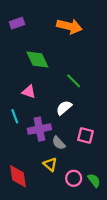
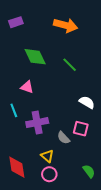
green line: (74, 81) -> (70, 65), moved
white semicircle: (64, 108) -> (87, 102), moved, turned 70
gray semicircle: (59, 143) -> (64, 138), moved
pink circle: (74, 178) -> (49, 174), moved

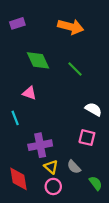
purple cross: (37, 123) -> (40, 145), moved
gray semicircle: (64, 138) -> (74, 167), moved

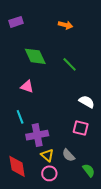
orange arrow: (71, 27) -> (65, 25), size x0.6
cyan line: (15, 118) -> (20, 117), moved

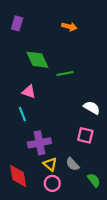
purple rectangle: (16, 22) -> (17, 23), turned -56
green line: (70, 64) -> (65, 74), moved, turned -56
cyan line: (20, 117) -> (22, 114), moved

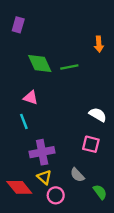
orange arrow: (69, 27) -> (99, 44), moved, turned 72
green line: (65, 74) -> (69, 67), moved
yellow triangle: (50, 164) -> (44, 177), moved
red diamond: (18, 176) -> (19, 187), turned -30

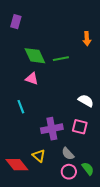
pink triangle: (31, 98) -> (32, 79), moved
purple cross: (42, 152) -> (52, 129), moved
pink circle: (56, 195) -> (69, 172), moved

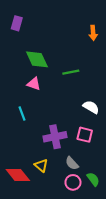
orange arrow: (87, 39) -> (93, 33), moved
green line: (61, 59) -> (71, 72), moved

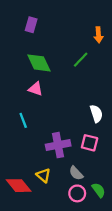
purple rectangle: (17, 23) -> (31, 25), moved
green line: (71, 72) -> (81, 60), moved, turned -35
white semicircle: (91, 107) -> (96, 114), turned 42

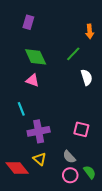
white semicircle: (96, 114) -> (87, 77), moved
purple cross: (58, 145) -> (39, 131), moved

